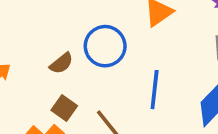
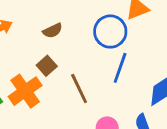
blue circle: (105, 46) -> (110, 32), moved

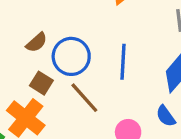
blue circle: (110, 32) -> (71, 56), moved

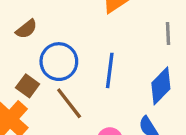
brown semicircle: (37, 42) -> (26, 29), moved

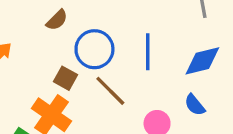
blue diamond: (161, 86) -> (202, 61), turned 39

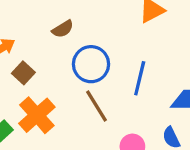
brown square: (65, 78) -> (23, 73), moved

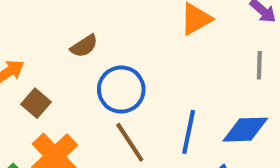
blue line: (140, 78) -> (189, 132), moved

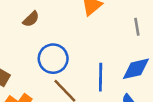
brown semicircle: (84, 46) -> (31, 19), moved

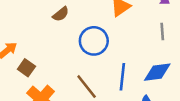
blue circle: (53, 59) -> (94, 41), moved

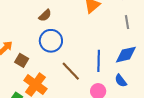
blue circle: (94, 41) -> (51, 41), moved

